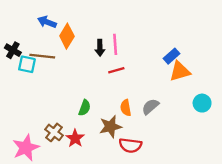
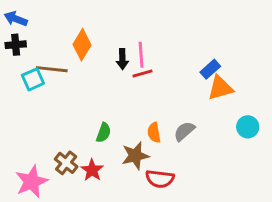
blue arrow: (47, 22) -> (16, 19), moved
black cross: (13, 50) -> (16, 45), moved, turned -35
cyan square: (27, 64) -> (33, 79), turned -36
red line: (116, 70) -> (142, 74), moved

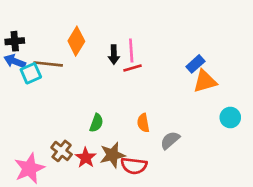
blue arrow: (16, 19) -> (15, 61), moved
gray semicircle: (184, 131) -> (170, 140), moved
brown star: (135, 156) -> (112, 155), moved
red semicircle: (160, 179) -> (134, 166), moved

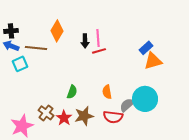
cyan square: (31, 73) -> (20, 64), moved
cyan circle: (230, 118) -> (145, 99), moved, size x1.6
red semicircle: (134, 166) -> (113, 117), moved

